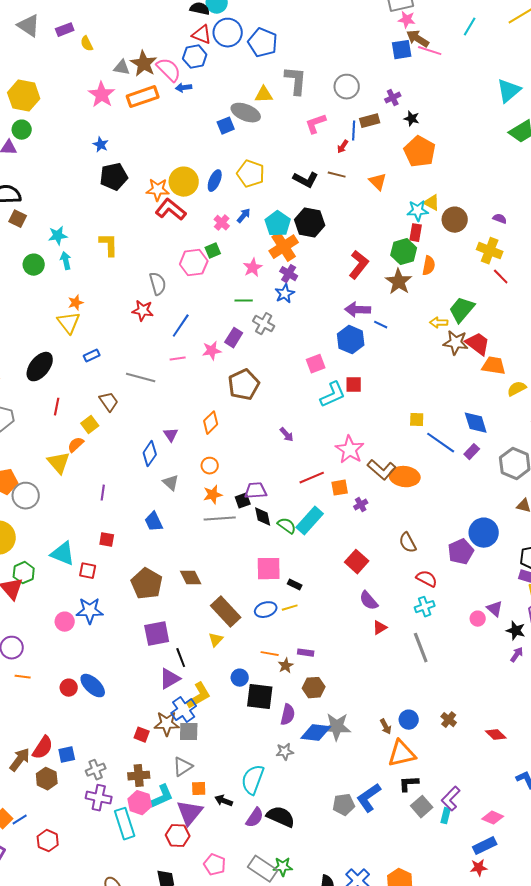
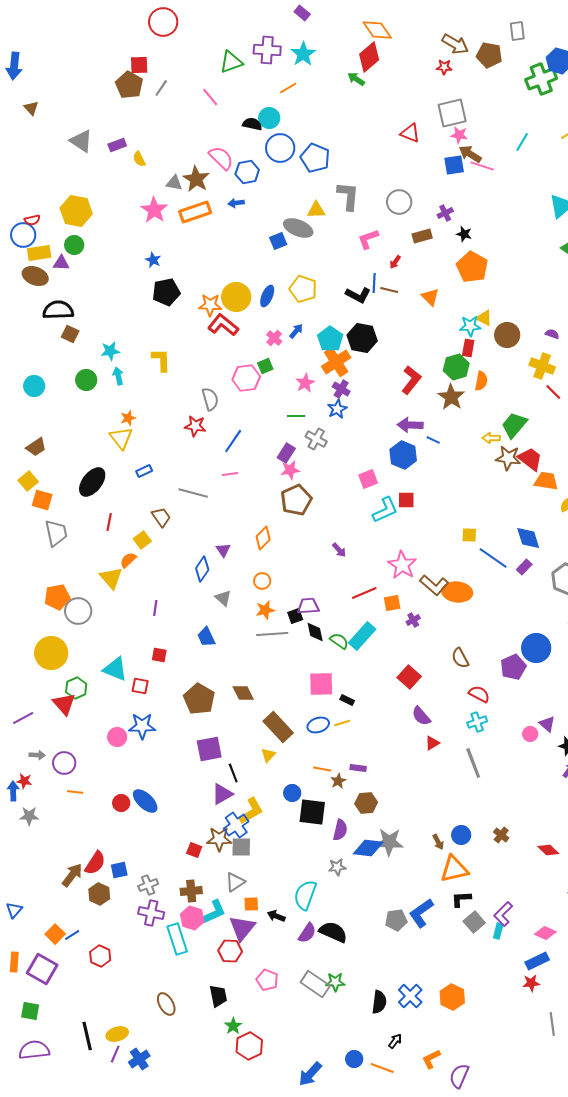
red triangle: (202, 35) -> (410, 133), moved
pink semicircle: (169, 70) -> (221, 158), moved
blue line: (354, 131) -> (374, 283), moved
pink star: (212, 351) -> (290, 470), moved

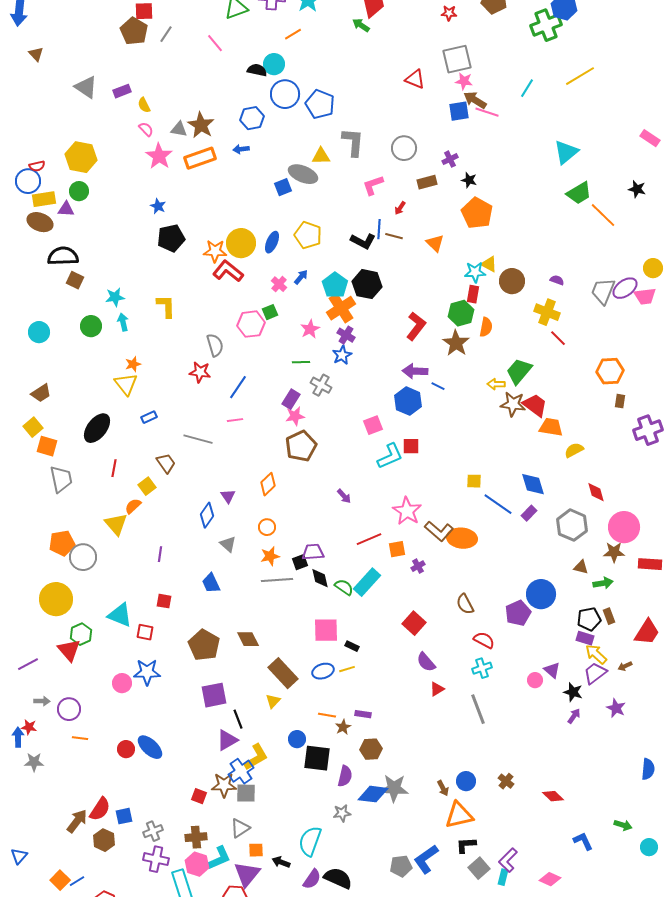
pink semicircle: (221, 158) -> (146, 129), moved, size x0.6

